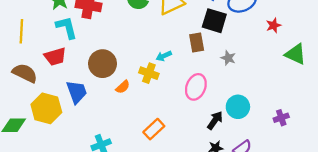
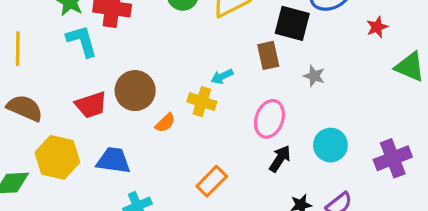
red trapezoid: (55, 57) -> (91, 105), moved
blue trapezoid: (77, 92) -> (113, 160), moved, turned -60
purple cross: (281, 118) -> (393, 158), size x1.6
black arrow: (215, 120) -> (280, 159), moved

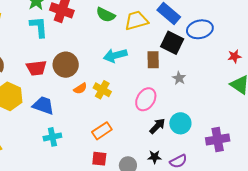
red star: (377, 27) -> (234, 56), moved
cyan arrow: (222, 76) -> (115, 55), moved, size x1.6
yellow cross: (202, 102) -> (102, 90), moved
black arrow: (280, 159) -> (157, 126), moved

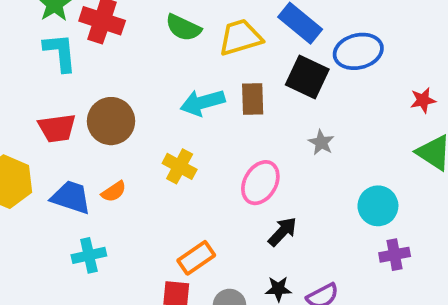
brown rectangle: (153, 60) -> (253, 99), moved
orange semicircle: (80, 88) -> (114, 192), moved
cyan circle: (180, 123) -> (378, 206), moved
orange rectangle: (102, 131) -> (196, 258), moved
purple cross: (218, 139) -> (395, 255), size x0.7

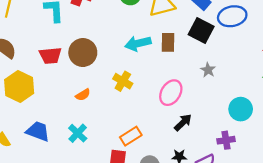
blue trapezoid: (71, 197) -> (38, 131), moved
cyan cross: (89, 255) -> (78, 133), moved, turned -36
purple cross: (395, 255) -> (226, 140), moved

